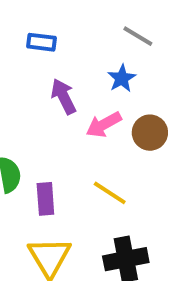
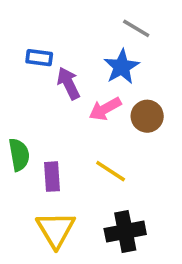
blue rectangle: (41, 42) -> (39, 58), moved
blue star: (122, 78) -> (122, 67), size x1.4

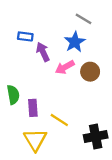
yellow line: (111, 171) -> (59, 120), moved
black cross: (125, 231) -> (96, 136), moved

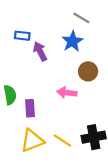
pink arrow: (65, 67) -> (67, 93), moved, turned 36
yellow line: (59, 120) -> (62, 141), moved
yellow triangle: (35, 140) -> (32, 141), turned 40

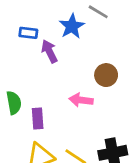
blue star: (72, 41) -> (72, 26), moved

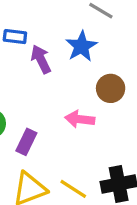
blue star: (72, 26) -> (81, 46), moved
purple rectangle: (38, 119) -> (26, 142), turned 30

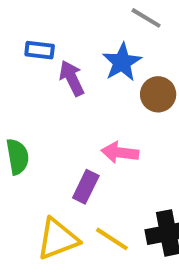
brown circle: (111, 88) -> (158, 94), moved
purple rectangle: (26, 142) -> (86, 187), moved

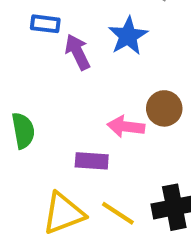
brown circle: (158, 94) -> (164, 108), moved
purple rectangle: (86, 187) -> (92, 161), turned 68

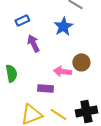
blue rectangle: (45, 24) -> (22, 20), turned -32
purple arrow: (78, 52) -> (33, 43), moved

